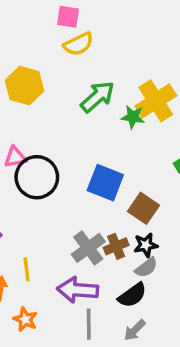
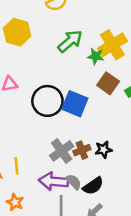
black circle: (37, 177) -> (47, 101), moved
brown square: (144, 208) -> (108, 83), moved
gray semicircle: (146, 268) -> (74, 182), moved, turned -98

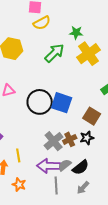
green star: (96, 56) -> (76, 33), moved
brown square: (108, 83) -> (92, 116), moved
gray semicircle: (74, 182) -> (65, 165), turned -80

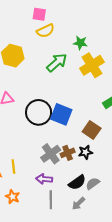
gray semicircle: (65, 165) -> (93, 183), moved
purple arrow: (49, 166) -> (44, 179), size x0.7

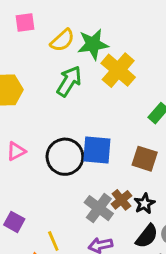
yellow semicircle: (45, 31) -> (62, 40), moved
green star: (80, 43) -> (93, 44), size x1.5
black star: (85, 152) -> (144, 204), moved

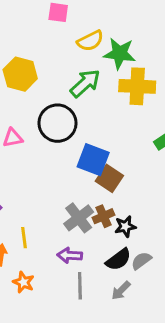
yellow cross: (118, 70) -> (137, 86), turned 36
black circle: (65, 157) -> (57, 123), moved
brown square: (145, 159) -> (109, 178), moved

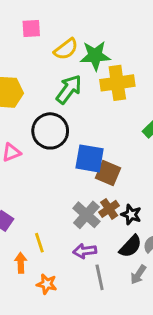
black star: (125, 226) -> (131, 215), turned -30

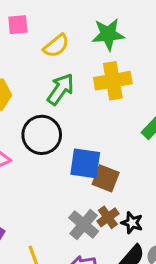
green star: (95, 56) -> (108, 34), moved

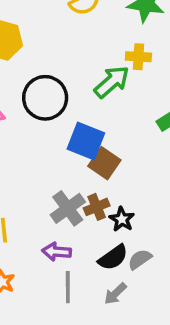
yellow cross: (113, 81) -> (138, 57), size x0.6
green arrow: (61, 89) -> (112, 82), moved

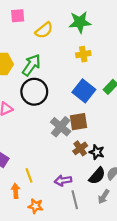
green arrow: (112, 82) -> (31, 65), moved
blue square: (86, 141) -> (84, 91), moved, turned 30
brown square: (104, 163) -> (78, 122), turned -30
gray cross: (68, 208) -> (61, 127), moved

